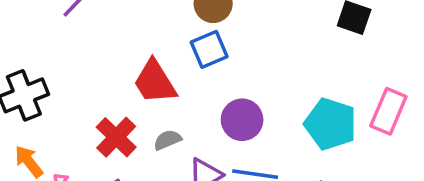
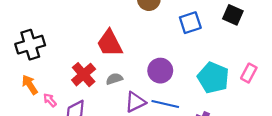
blue square: (209, 49) -> (190, 23), moved
pink rectangle: (388, 111) -> (249, 73), size x0.7

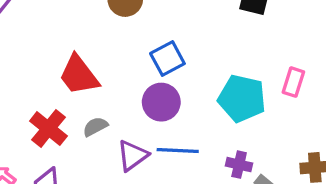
blue square: (190, 23) -> (167, 59), moved

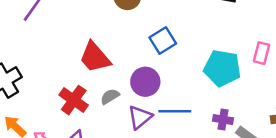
purple circle: (161, 102) -> (145, 82), moved

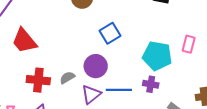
red trapezoid: (95, 57) -> (24, 41), moved
red cross: (74, 100) -> (38, 80), turned -30
purple cross: (223, 120) -> (151, 84), moved

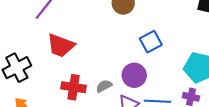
red trapezoid: (24, 41) -> (61, 45), turned -32

